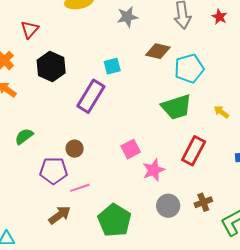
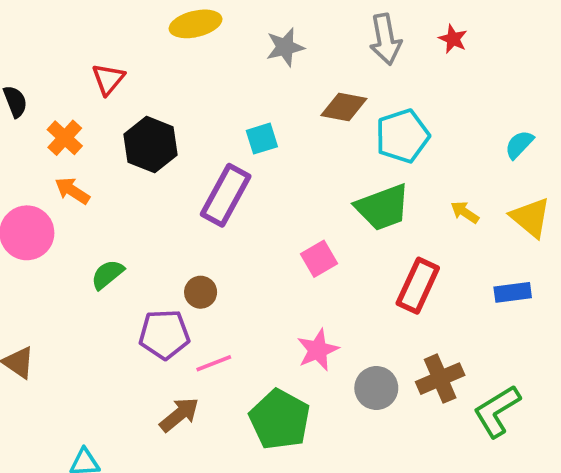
pink square: (131, 149) -> (319, 259), moved
pink star: (154, 170) -> (318, 350), moved
brown cross: (203, 202) -> (440, 379), size x1.4

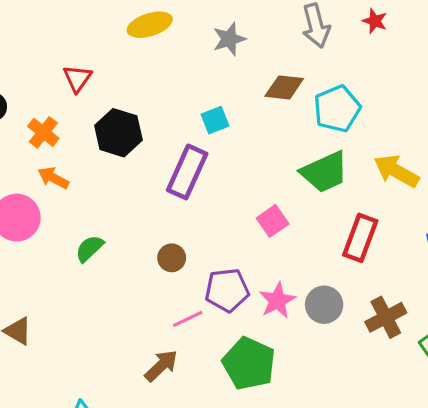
yellow arrow: (465, 212) -> (396, 171), size x1.8
purple pentagon: (164, 334) -> (227, 290), moved
gray circle: (376, 388) -> (324, 305), moved

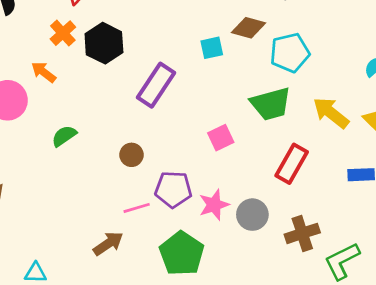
cyan square: (215, 120) -> (212, 48), moved
orange cross: (43, 132) -> (63, 33), moved

